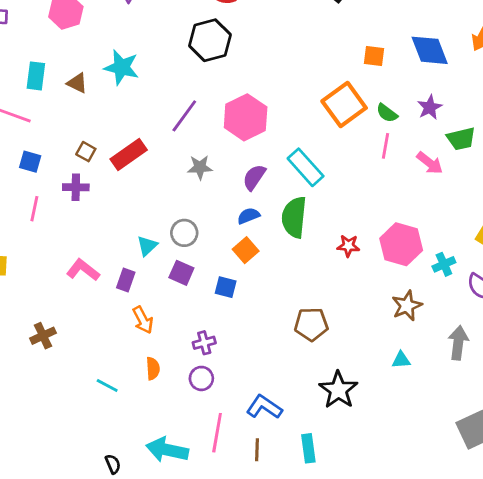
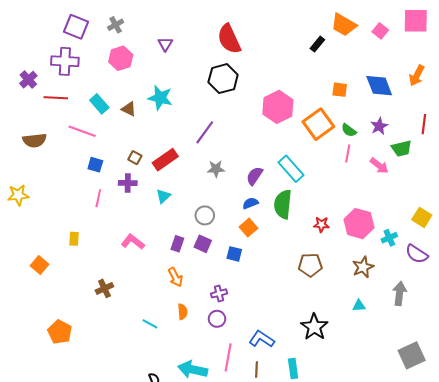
cyan rectangle: (36, 76) -> (99, 104), turned -48
pink hexagon: (246, 117) -> (278, 107), moved
cyan triangle: (147, 246) -> (163, 196), moved
purple rectangle: (126, 280) -> (177, 244), moved
brown pentagon: (311, 324) -> (310, 265), moved

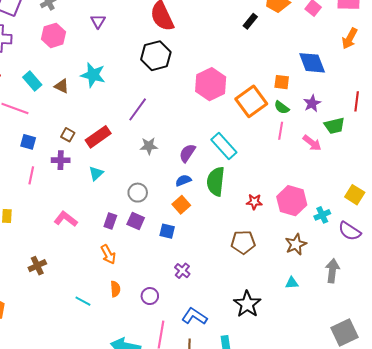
orange arrow: (417, 75) -> (350, 38), moved
orange square: (340, 90) -> (282, 82), moved
purple cross: (219, 293) -> (182, 271), moved, turned -35

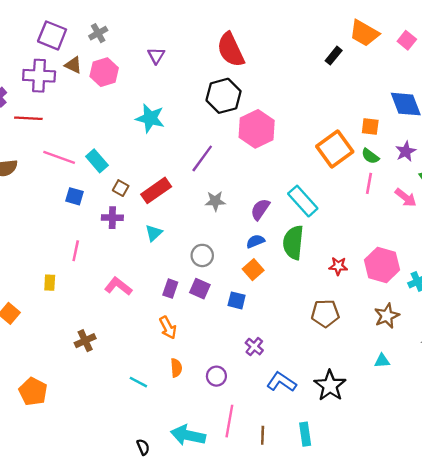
cyan rectangle: (32, 81) -> (97, 161), moved
pink hexagon: (211, 84) -> (257, 129), moved
brown triangle: (62, 86) -> (73, 65), moved
pink line: (31, 175) -> (76, 251), moved
blue L-shape: (194, 316) -> (281, 382), moved

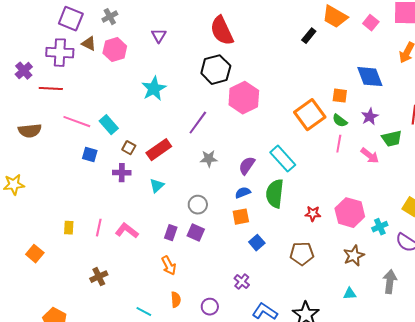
cyan star: (150, 118) -> (154, 89), turned 30
pink line: (76, 251) -> (99, 228), moved
orange square: (253, 270) -> (241, 217), turned 30
blue square: (237, 300) -> (257, 243), moved, turned 35

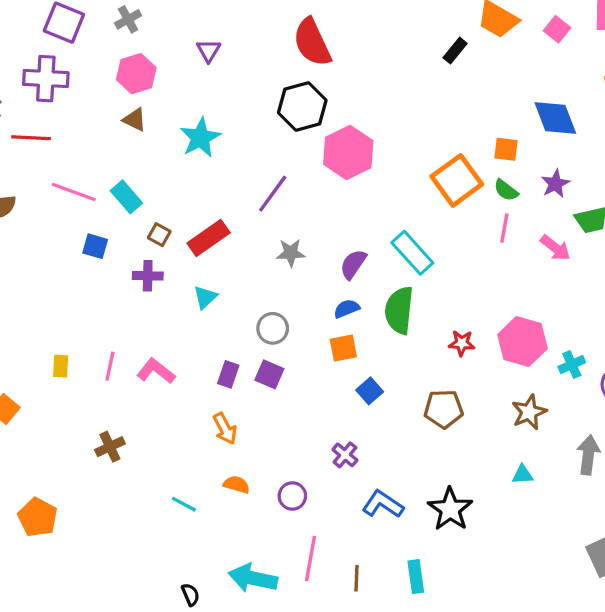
brown triangle: (89, 44) -> (135, 120), moved
orange semicircle: (176, 300) -> (236, 484), turned -70

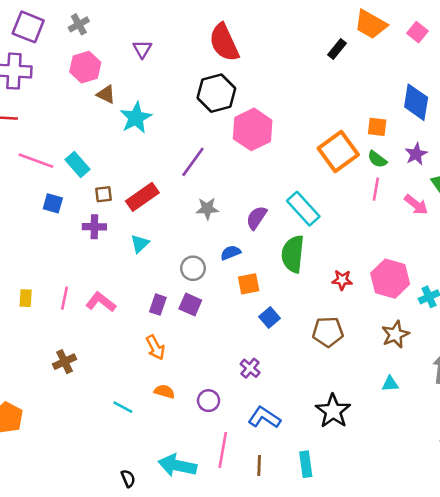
blue diamond: (555, 118) -> (416, 102), turned 30
brown triangle: (135, 120) -> (106, 94), moved
brown square: (159, 235) -> (103, 194), turned -36
blue semicircle: (347, 309) -> (231, 253), moved
blue L-shape: (383, 504) -> (264, 417), moved

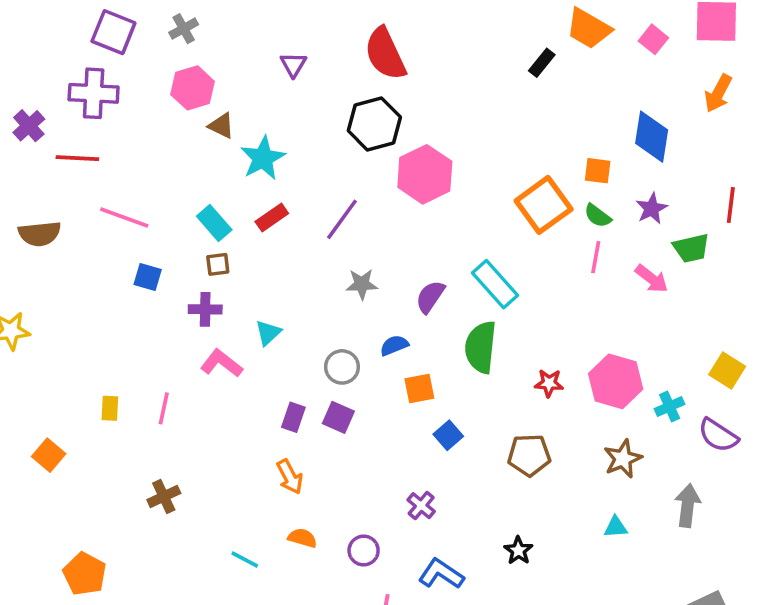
purple triangle: (142, 49) -> (293, 65), moved
cyan rectangle: (77, 164) -> (214, 223), moved
red rectangle: (142, 197) -> (272, 218), moved, size x0.7
pink L-shape: (101, 302) -> (221, 363), moved
black star: (333, 411) -> (518, 551), moved, size x0.6

